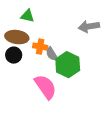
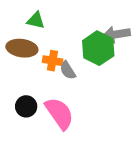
black circle: (14, 55) -> (26, 106), moved
green hexagon: (68, 65) -> (98, 48), moved

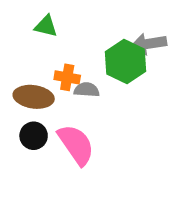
brown ellipse: (22, 48) -> (34, 97), moved
gray semicircle: (68, 70) -> (87, 90), turned 126

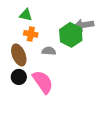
orange cross: (67, 77) -> (31, 34), moved
brown ellipse: (34, 97) -> (19, 55), turned 60

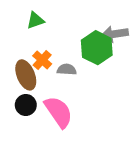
green triangle: (26, 15) -> (35, 20), turned -32
orange cross: (31, 34) -> (42, 60), moved, turned 32

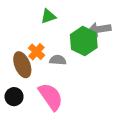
green triangle: (35, 20) -> (48, 16), moved
black circle: (26, 105) -> (14, 97), moved

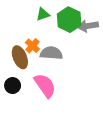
green hexagon: (84, 41) -> (69, 20), moved
gray semicircle: (58, 60) -> (51, 53), size x1.5

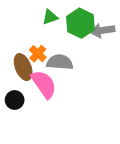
pink semicircle: (45, 86) -> (44, 84), moved

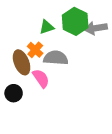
green triangle: (50, 17) -> (47, 27), moved
pink semicircle: (44, 84) -> (41, 78), size x0.7

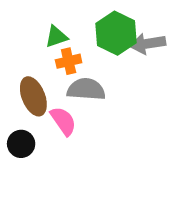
green triangle: (47, 27) -> (56, 37), moved
orange cross: (35, 50) -> (69, 61), moved, turned 35

